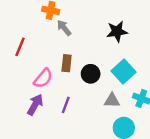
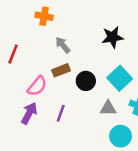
gray arrow: (64, 28) -> (63, 45), moved
brown rectangle: (67, 63) -> (61, 70), turned 63

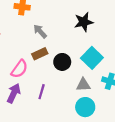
cyan circle: (121, 136) -> (85, 107), moved

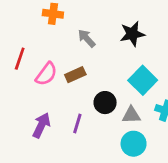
gray arrow: (40, 31) -> (87, 38), moved
black circle: (62, 62) -> (105, 103), moved
pink semicircle: (19, 69) -> (46, 74), moved

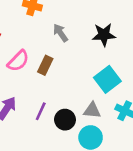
brown rectangle: (75, 75) -> (45, 65), turned -48
black circle: (105, 103) -> (65, 120), moved

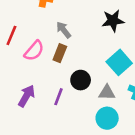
gray arrow: (60, 33) -> (64, 30), moved
black circle: (65, 120) -> (81, 80), moved

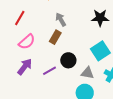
pink semicircle: (34, 51) -> (27, 42), moved
purple line: (58, 97) -> (49, 71), turned 32

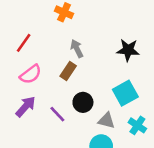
purple line: (49, 71) -> (57, 114), turned 72

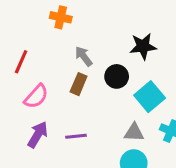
black circle: (83, 102) -> (117, 76), moved
purple line: (57, 114) -> (76, 136), turned -42

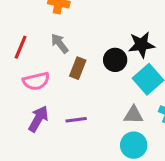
black star: (143, 46) -> (141, 45), moved
gray arrow: (84, 56) -> (60, 43), moved
pink semicircle: (36, 96) -> (36, 81), turned 36

